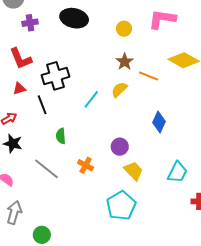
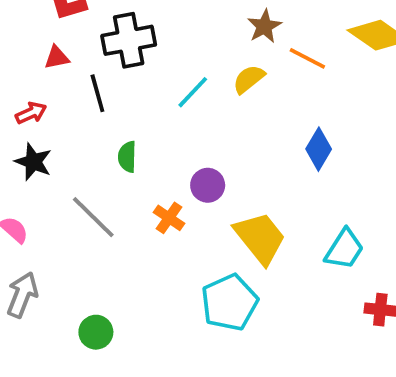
purple circle: (120, 147) -> (208, 185), moved
yellow trapezoid: (133, 171) -> (260, 238), size x1.4
green circle: (42, 235) -> (96, 332), moved

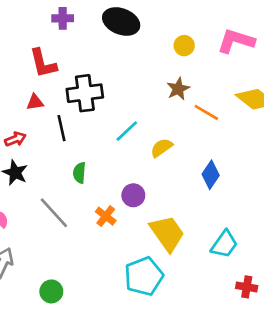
yellow semicircle: (249, 79) -> (162, 148), moved

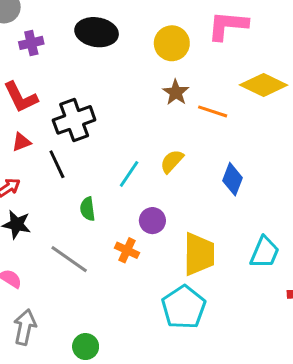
yellow circle: (184, 46) -> (172, 43), size x1.5
cyan line: (127, 131) -> (129, 174), moved
yellow trapezoid: (167, 233) -> (199, 254), turned 48

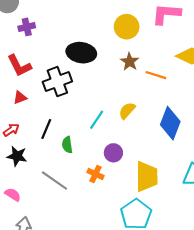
black ellipse: (97, 32) -> (81, 53), moved
black line: (57, 164) -> (46, 129), moved, turned 48
blue diamond: (232, 179) -> (170, 123), size x1.4

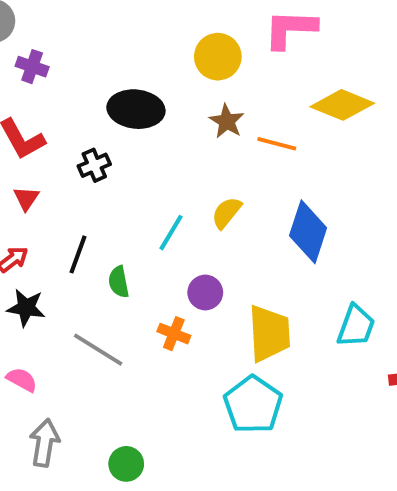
purple cross: (27, 27) -> (32, 67), turned 35
black cross: (57, 82) -> (94, 165), size x0.6
red triangle: (20, 97) -> (26, 198), turned -32

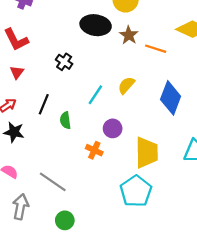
black ellipse: (136, 109) -> (96, 25), moved
black cross: (94, 165) -> (64, 62), moved, turned -35
gray line: (98, 350) -> (53, 182), moved

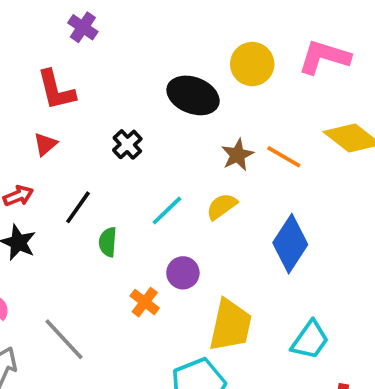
brown star: (129, 35) -> (237, 155), moved

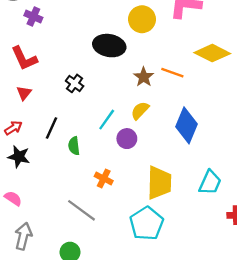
purple circle: (183, 273) -> (127, 139), moved
gray line: (64, 339) -> (82, 210), moved

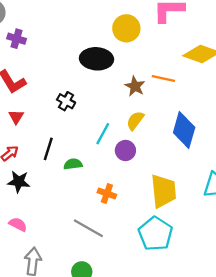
green semicircle: (74, 146) -> (73, 164), turned 96

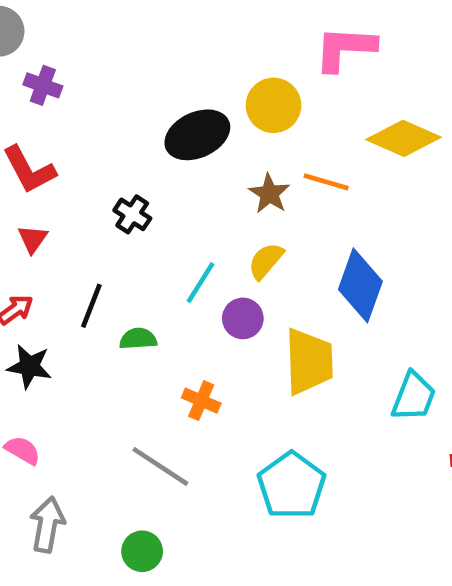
yellow circle: (126, 28) -> (274, 105), moved
black ellipse: (97, 59) -> (197, 135), turned -32
yellow trapezoid: (163, 191) -> (309, 361), moved

